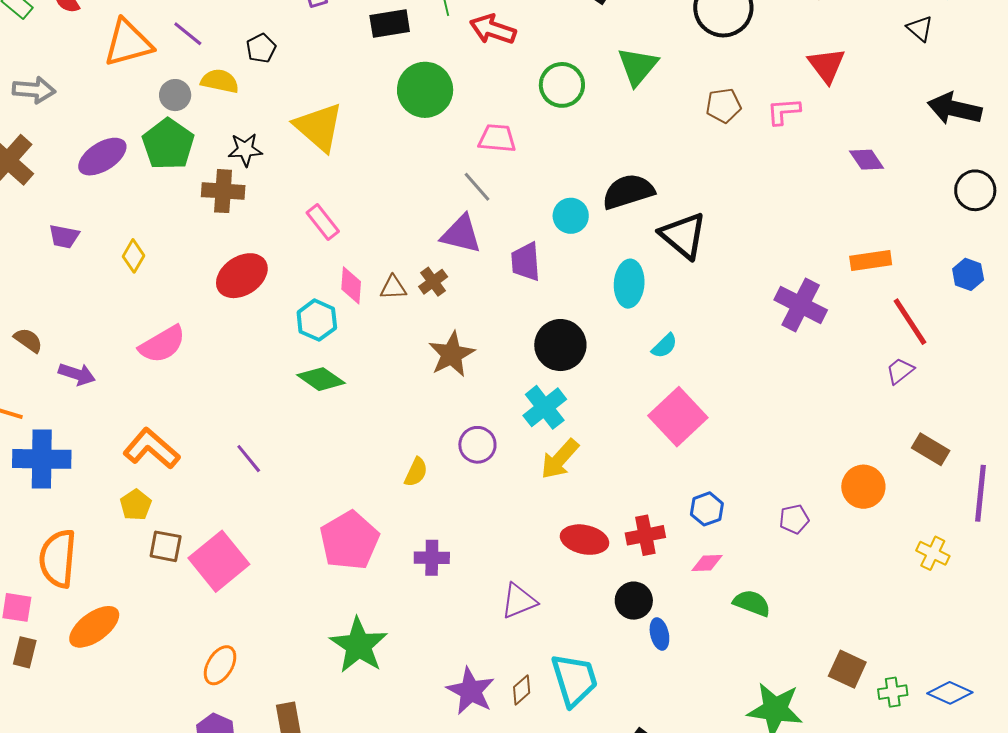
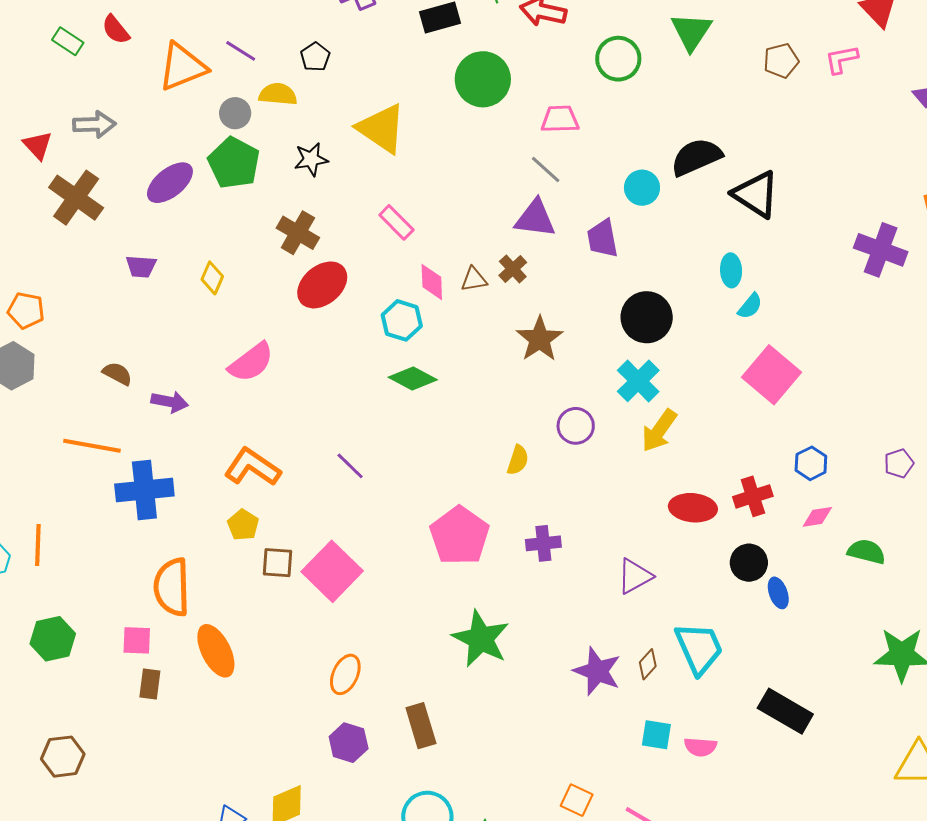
brown cross: (223, 191) -> (298, 233), moved, turned 33
cyan ellipse: (629, 284) -> (731, 270), moved, size x0.7
orange ellipse: (94, 627) -> (216, 651), turned -74

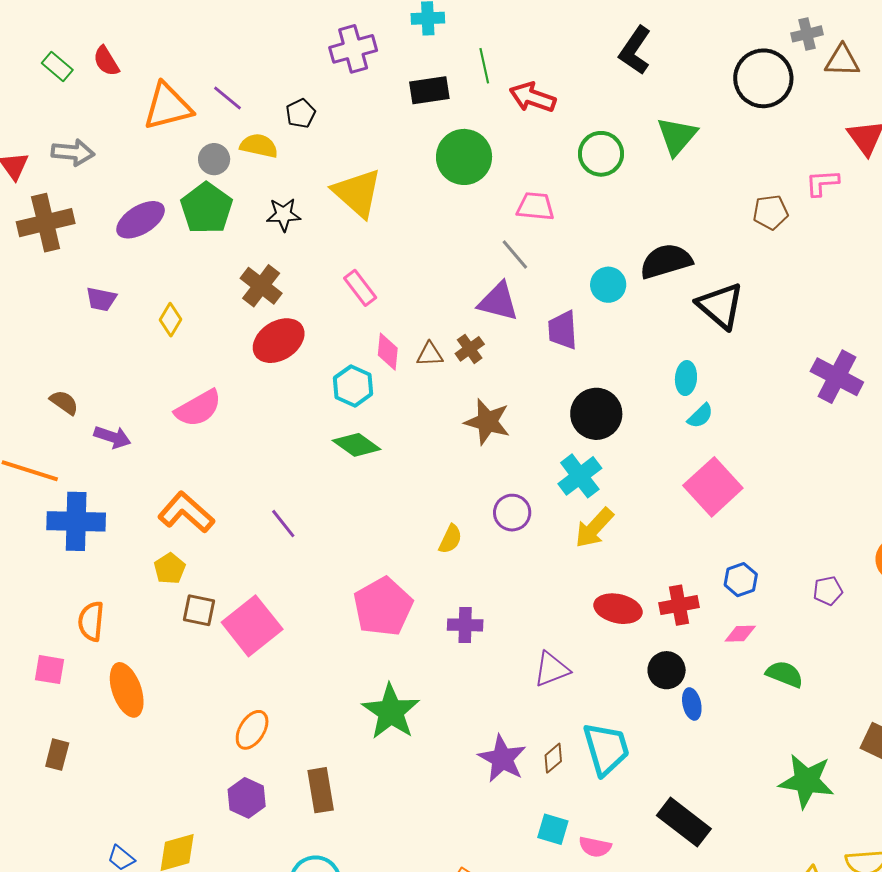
brown pentagon: (781, 61) -> (771, 212), moved
brown cross: (76, 198) -> (46, 223), turned 34
brown star: (540, 339) -> (487, 422), turned -30
orange semicircle: (172, 587) -> (91, 621), size x0.7
brown rectangle: (150, 684) -> (57, 755), moved

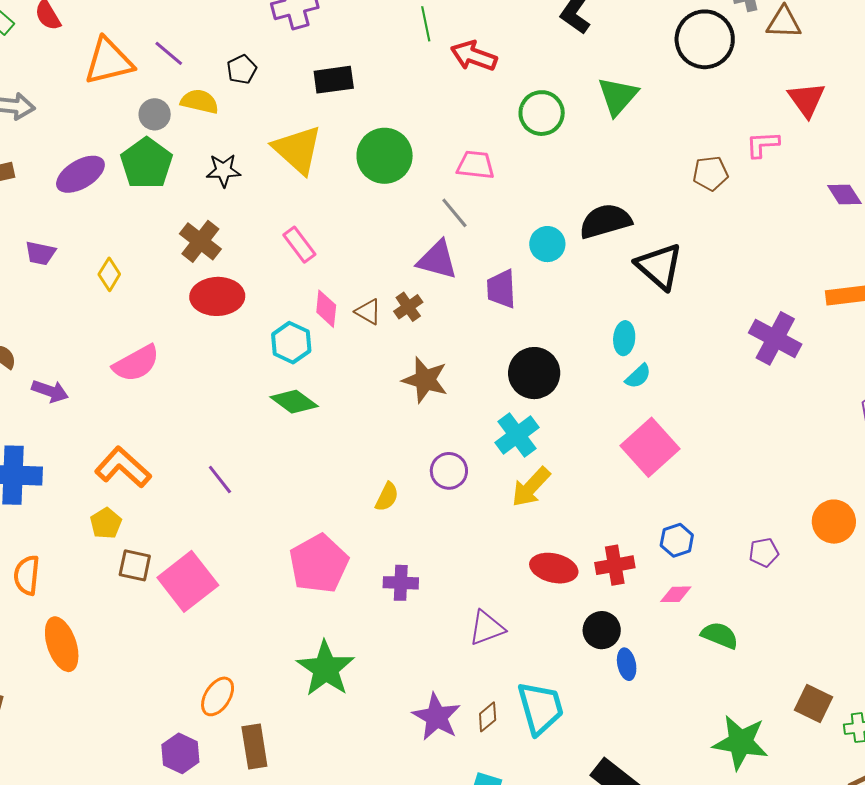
black rectangle: (429, 90) -> (334, 80), moved
green circle: (464, 157) -> (385, 156), moved
red ellipse: (279, 341) -> (217, 296), turned 30
brown triangle: (430, 354) -> (368, 312), turned 32
orange ellipse: (252, 730) -> (218, 696), moved

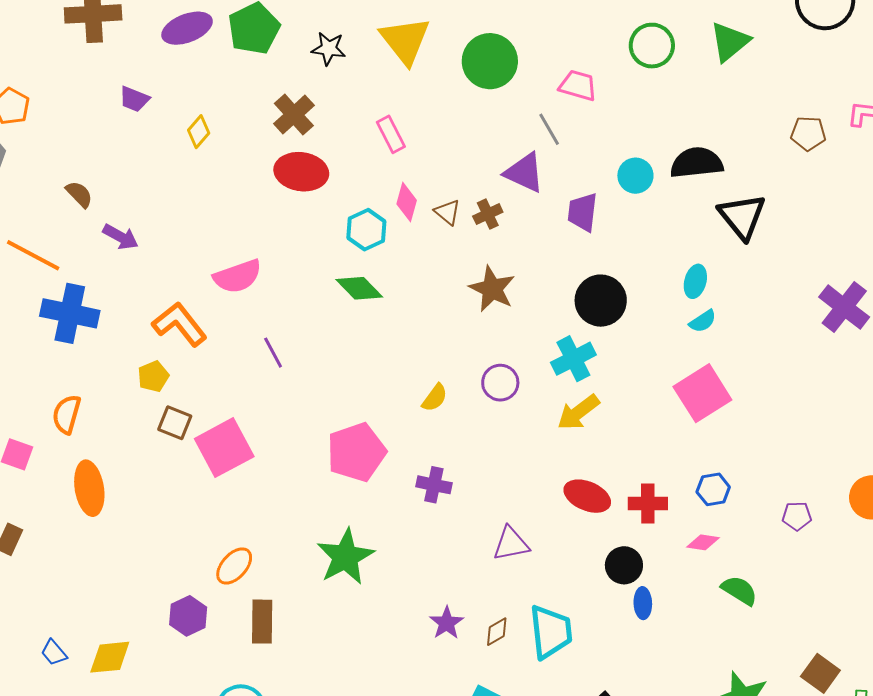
pink semicircle: (136, 363) -> (238, 276), moved
purple star: (437, 717) -> (447, 623), size x0.7

